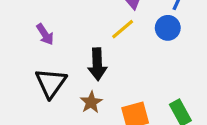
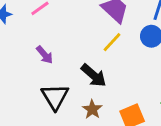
black arrow: (97, 64) -> (94, 75), turned -40

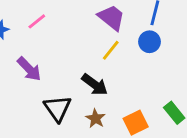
purple arrow: (45, 55) -> (29, 69), moved, size x1.4

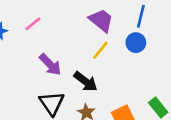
purple arrow: (29, 69) -> (50, 65), moved

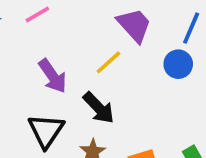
yellow line: (100, 50) -> (108, 62), moved

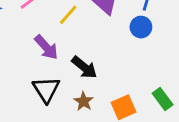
yellow line: (108, 62) -> (68, 15), moved

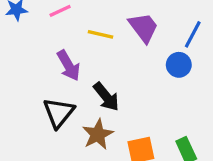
yellow line: (68, 15) -> (100, 34), turned 50
brown star: (84, 101) -> (98, 134), size x1.4

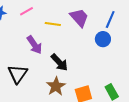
black triangle: (59, 113) -> (18, 74), moved

